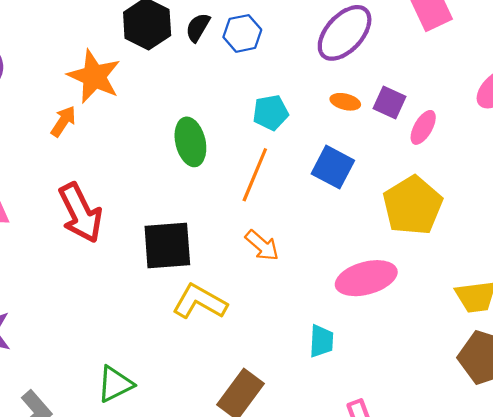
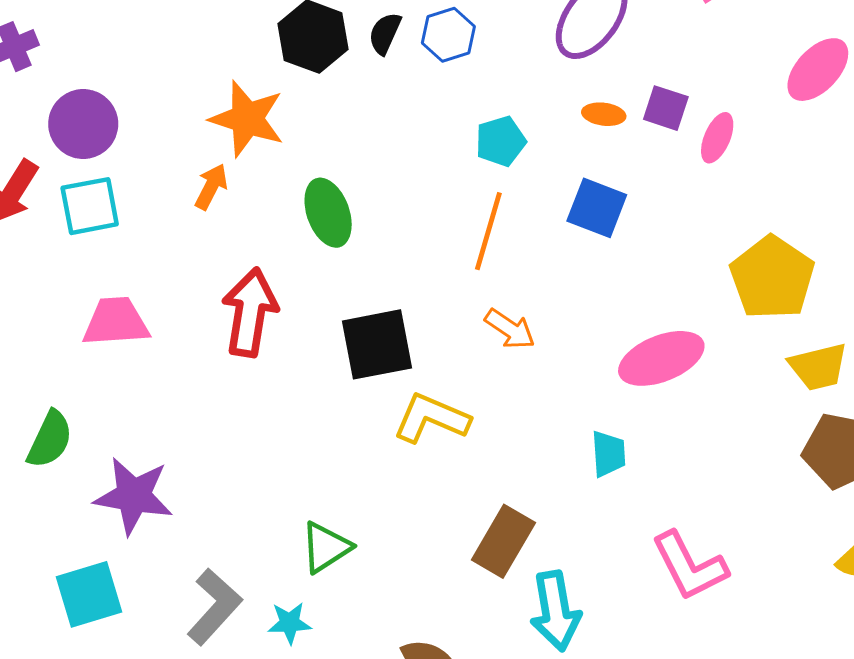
green ellipse: (190, 142) -> (328, 213), moved
yellow pentagon: (413, 206) -> (772, 278), moved
red arrow: (80, 213) -> (250, 312), turned -138

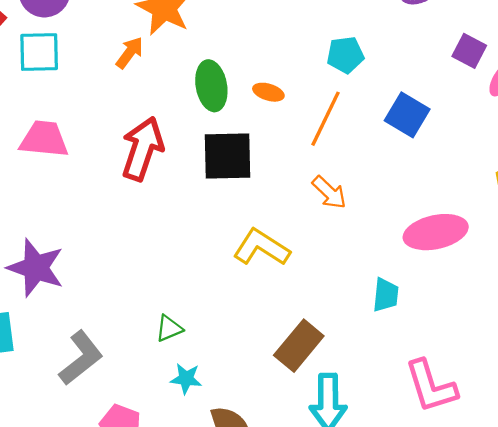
orange ellipse: (604, 114) -> (268, 92), moved
black square: (377, 344) -> (227, 156), moved
green triangle: (326, 547) -> (169, 328), size x0.7
cyan star: (290, 623) -> (186, 379), moved

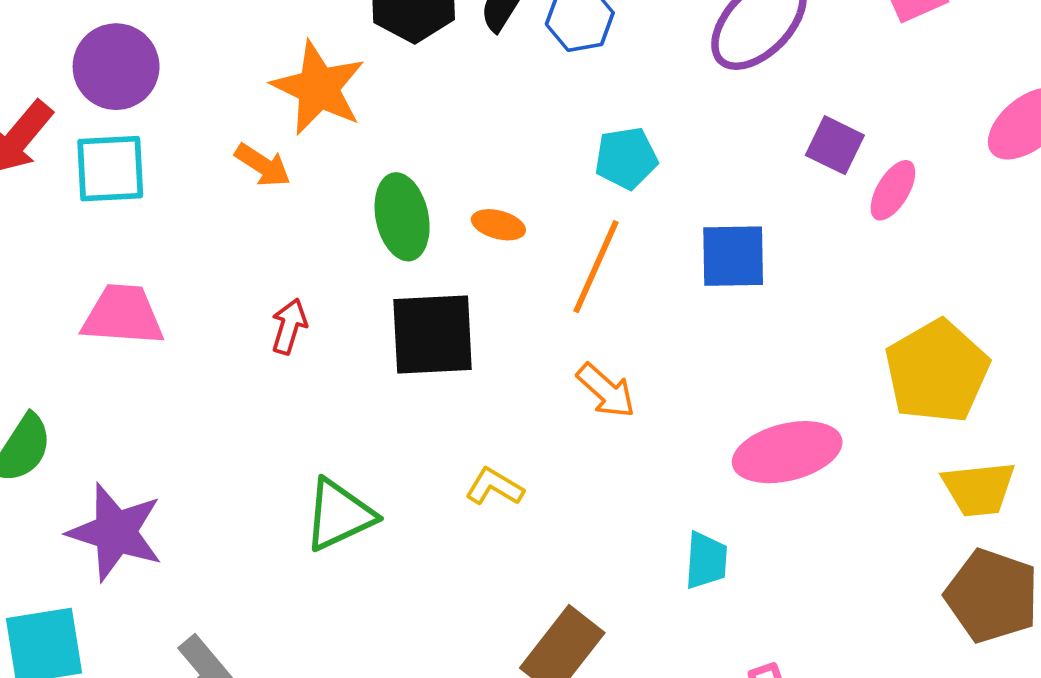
orange arrow: (130, 53) -> (263, 165), turned 88
blue square: (407, 115) -> (733, 256), turned -30
red arrow: (142, 149) -> (289, 326), size x0.5
yellow L-shape: (261, 248) -> (494, 487), size x0.6
green triangle: (169, 328) -> (339, 515), moved, size x1.6

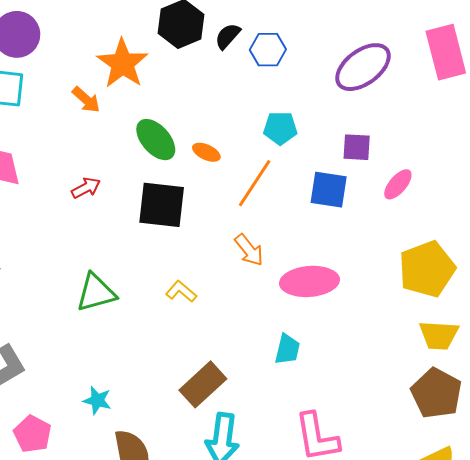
purple square: (835, 145) -> (357, 147), moved, turned -32
pink ellipse: (893, 190) -> (398, 184), moved
green ellipse: (402, 217) -> (156, 140), turned -39
red arrow: (289, 326) -> (86, 188), turned 36
pink ellipse: (787, 452) -> (309, 281), moved

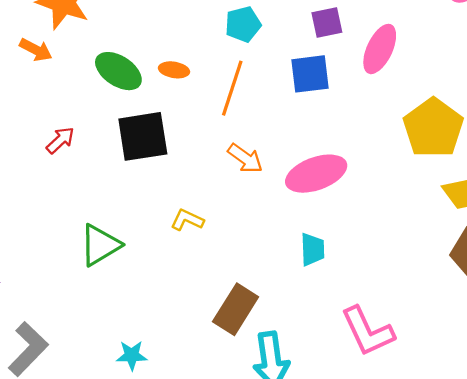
pink ellipse: (398, 184) -> (380, 49), size x1.4

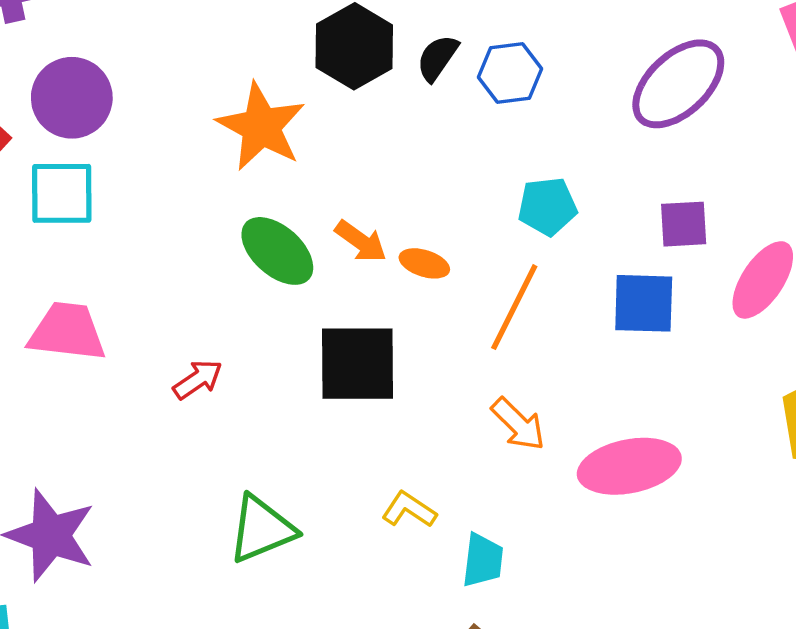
orange arrow: (36, 50) -> (361, 241), moved
green ellipse: (118, 71) -> (277, 251), moved
red arrow: (60, 140) -> (198, 379), moved
cyan trapezoid: (313, 249) -> (483, 560), moved

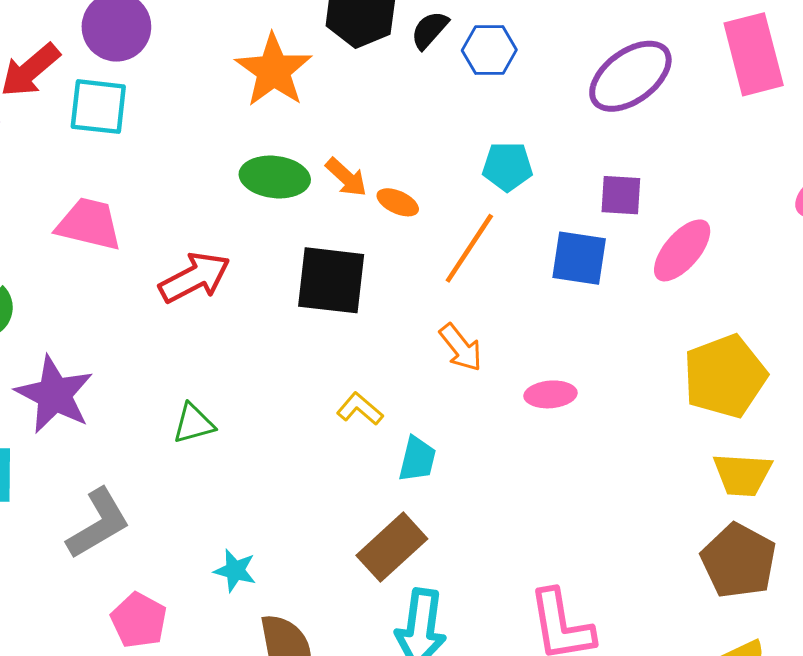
green ellipse: (277, 251) -> (275, 177), turned -42
red arrow: (198, 379) -> (195, 278), size x1.6
pink ellipse: (629, 466) -> (551, 394), size x0.6
green triangle: (262, 529) -> (194, 424), moved, size x0.7

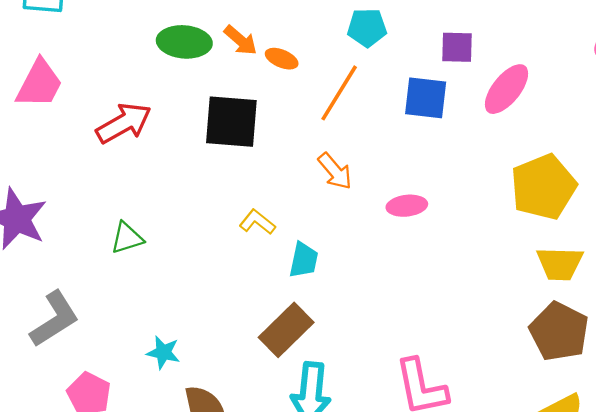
pink trapezoid: (89, 224) -> (39, 84), turned 106

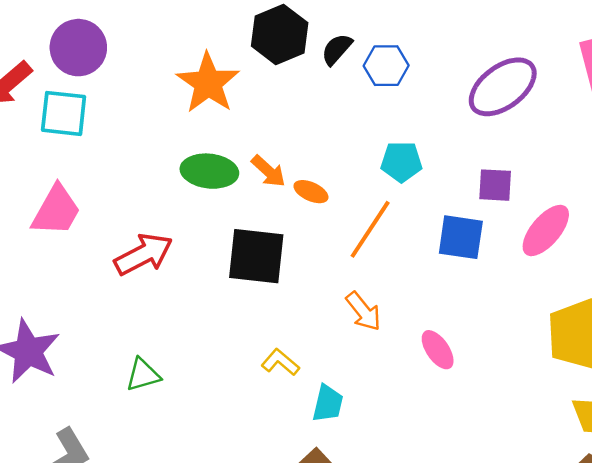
pink ellipse: (407, 206) -> (438, 350), turned 60

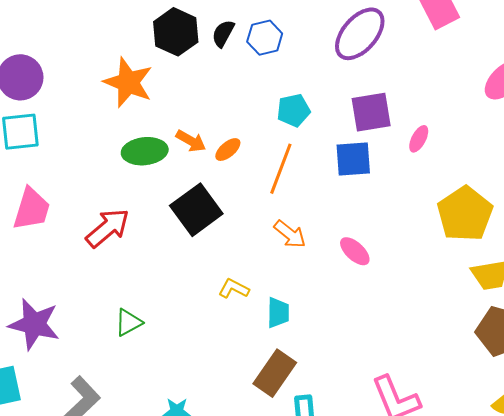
purple square: (495, 185) -> (371, 112), size x1.4
orange ellipse: (311, 192) -> (228, 150), turned -52
pink ellipse: (546, 230) -> (419, 139), size x0.6
black square: (256, 256) -> (196, 210), turned -30

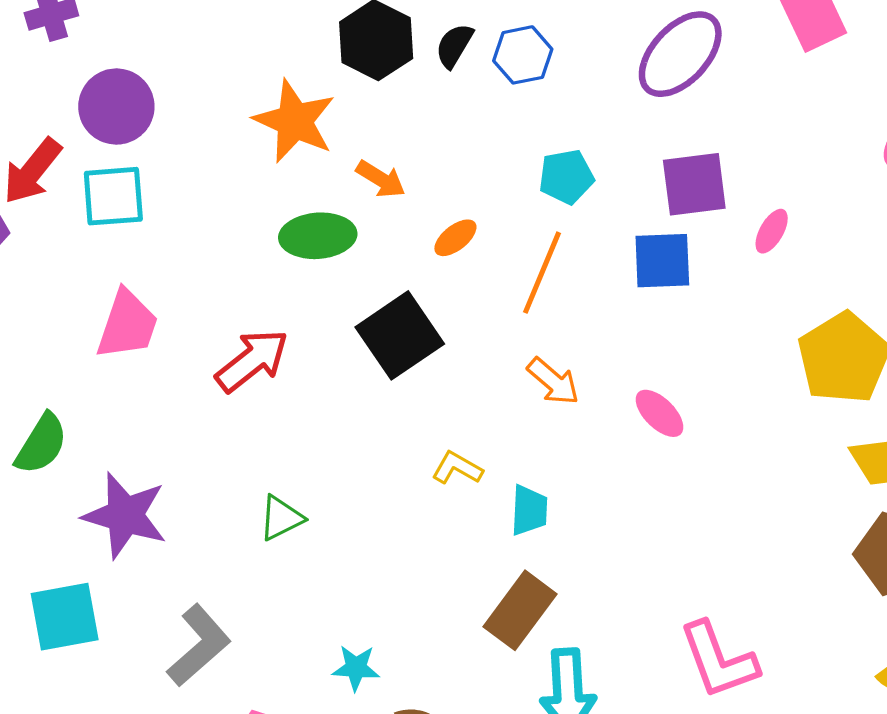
orange arrow: (191, 141) -> (381, 179), moved

